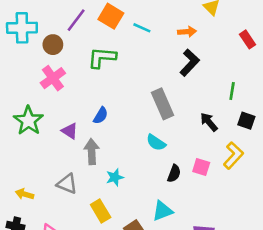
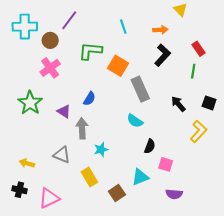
orange square: (111, 16) -> (118, 66), moved
cyan line: (142, 28) -> (123, 27), turned 48
red rectangle: (248, 39) -> (199, 49), moved
green line: (232, 91) -> (193, 71), moved
pink square: (201, 167) -> (166, 164), moved

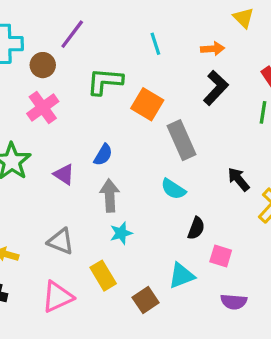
black arrow: (178, 104) -> (239, 179), moved
gray arrow: (82, 128) -> (110, 196), moved
pink triangle: (49, 198) -> (57, 297), moved

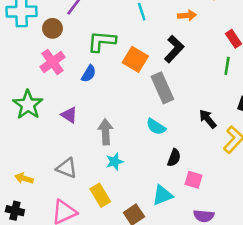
black L-shape: (216, 88) -> (174, 49), moved
blue semicircle: (103, 155) -> (89, 74), moved

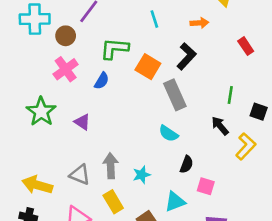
green line: (227, 66) -> (230, 95), moved
gray arrow: (106, 132) -> (111, 166), moved
cyan star: (115, 162) -> (141, 175), moved
yellow arrow: (24, 178) -> (37, 185), size x1.6

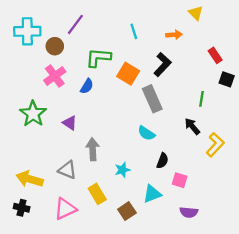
black square: (259, 112) -> (227, 79), moved
gray arrow: (111, 166) -> (93, 149), moved

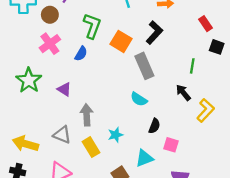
green L-shape: (98, 58) -> (92, 26), turned 105
yellow rectangle: (97, 194) -> (91, 147), moved

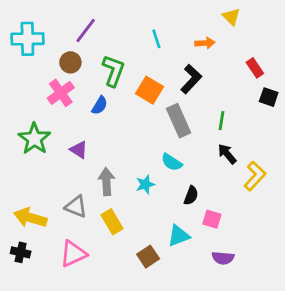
brown circle: (50, 15) -> (70, 62), moved
green line: (192, 66) -> (222, 121), moved
cyan star: (115, 135) -> (145, 184), moved

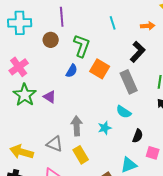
purple line: (86, 31) -> (62, 17), turned -42
orange square: (149, 90) -> (100, 69), moved
pink cross: (61, 93) -> (19, 67), moved
purple triangle: (79, 150) -> (50, 97), moved

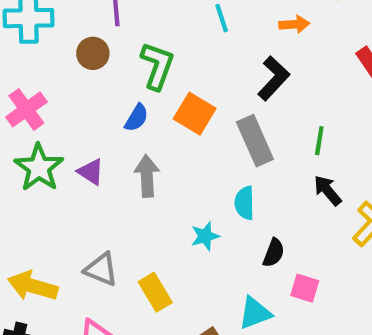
cyan semicircle: (124, 112) -> (245, 203), turned 56
gray arrow: (77, 126) -> (147, 176), moved

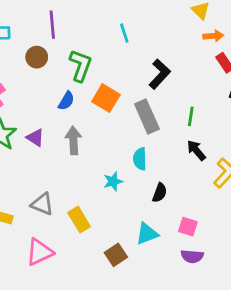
orange arrow: (294, 24) -> (213, 36), moved
pink square: (305, 288) -> (188, 227), moved

